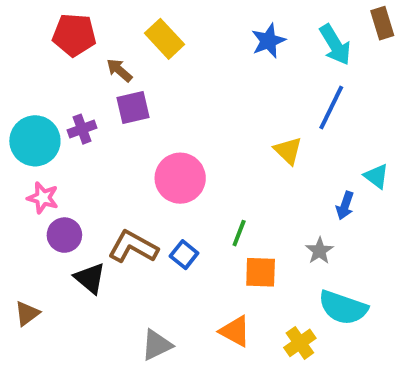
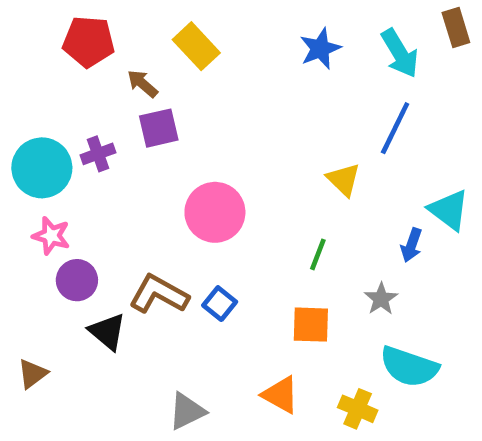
cyan triangle: (376, 176) -> (449, 210), size x1.4
green line: (239, 233) -> (318, 254), moved
yellow cross: (300, 343) -> (358, 409), turned -32

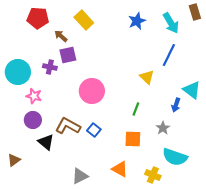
purple cross: (98, 154) -> (50, 67), moved, turned 32
pink star: (51, 236) -> (34, 96), moved

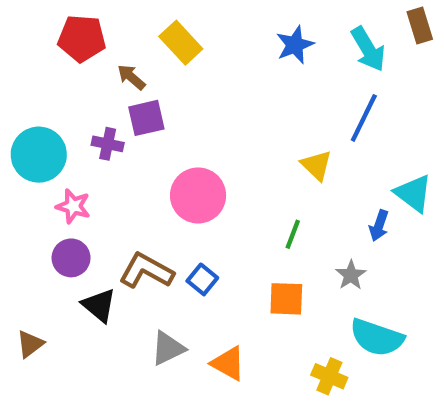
orange triangle: (120, 169) -> (228, 363), moved
gray triangle: (80, 176) -> (168, 348), moved

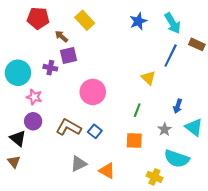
brown rectangle: (420, 25) -> (197, 44), moved, turned -49
cyan triangle: (413, 193) -> (194, 127), moved
black triangle: (99, 305) -> (18, 138), moved
brown triangle: (30, 344) -> (14, 162), turned -32

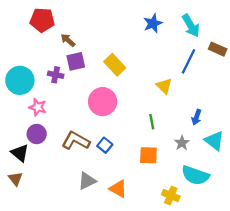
yellow rectangle: (85, 20) -> (115, 65), moved
green line: (137, 110) -> (152, 122), turned -32

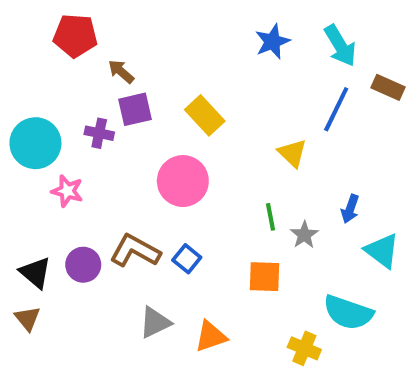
purple circle: (37, 134) -> (83, 265), moved
gray star: (182, 143) -> (304, 235), moved
orange triangle: (118, 189) -> (211, 336), turned -48

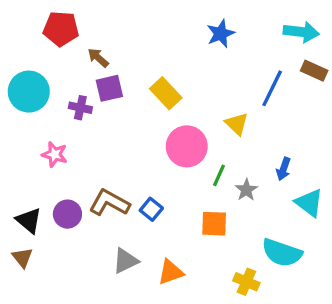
cyan arrow: (340, 46) -> (301, 32), moved, turned -52
cyan circle: (35, 143) -> (29, 92), moved
pink circle: (183, 181) -> (187, 146), moved
green line: (270, 217) -> (219, 175), turned 35

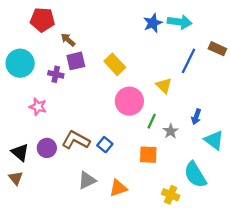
cyan arrow: (301, 32) -> (180, 22), moved
cyan semicircle: (282, 253) -> (195, 175), turned 40

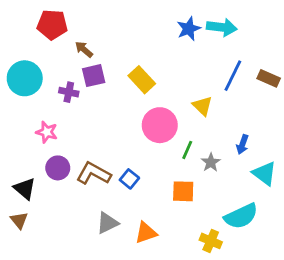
brown rectangle: (217, 49) -> (269, 78), moved
purple circle: (47, 148) -> (58, 168), moved
cyan semicircle: (195, 175) -> (241, 216), turned -84

